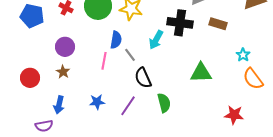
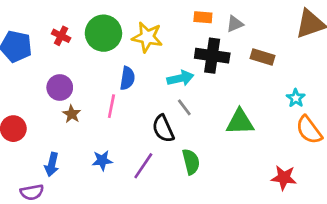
cyan arrow: (156, 40) -> (180, 78), turned -132
gray line: (130, 55) -> (184, 107), moved
brown star: (63, 72) -> (72, 114), moved

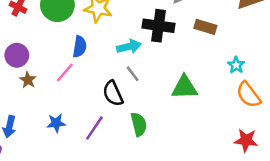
pink line: (111, 106) -> (65, 73), turned 30
red star: (284, 178) -> (246, 140), moved

